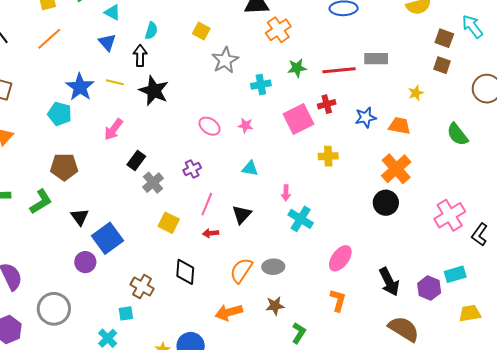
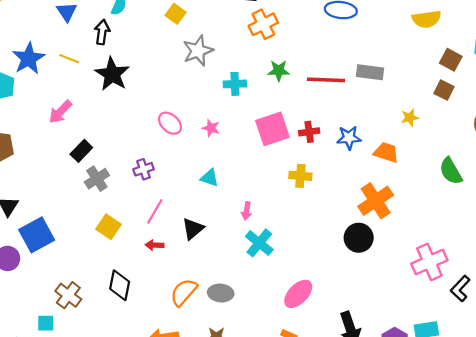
red cross: (327, 104) -> (309, 132), moved

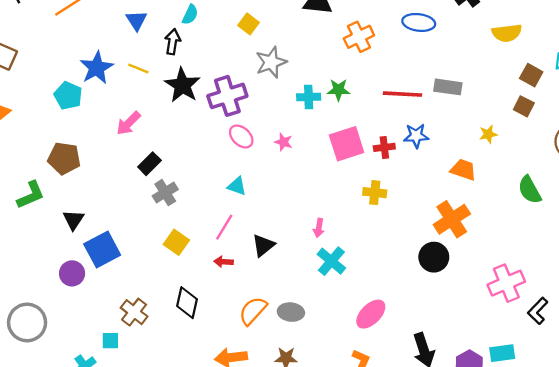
orange cross: (263, 24) -> (359, 37), moved
green star: (279, 71) -> (338, 90), moved
blue star: (349, 138) -> (416, 136), moved
purple cross: (144, 169) -> (227, 96), moved, size x1.8
cyan triangle: (210, 178) -> (237, 186), moved

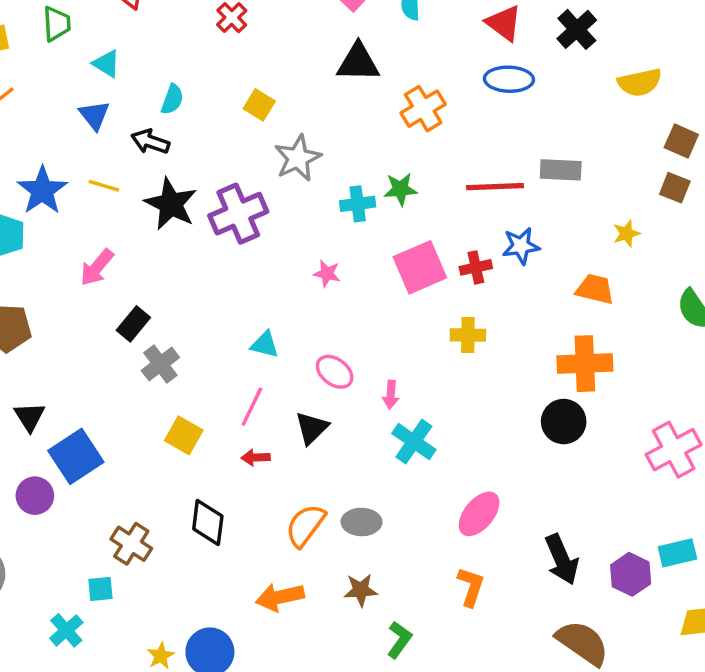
black arrow: (173, 42) -> (150, 142), turned -75
pink ellipse: (241, 136) -> (335, 372), moved
orange cross: (452, 219) -> (585, 364), turned 36

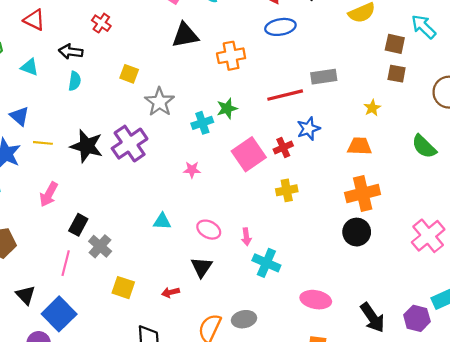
orange cross: (423, 109) -> (231, 56), turned 32
blue triangle: (94, 115) -> (19, 116), moved
black arrow: (150, 142) -> (71, 52), moved
pink line: (252, 407) -> (66, 263), moved
pink ellipse: (479, 514) -> (316, 300), turned 72

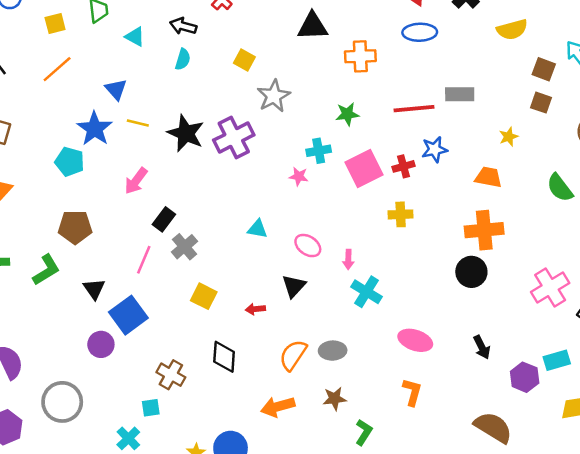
cyan cross: (202, 123) -> (319, 151), moved
black arrow: (372, 318) -> (482, 347), moved, size x0.7

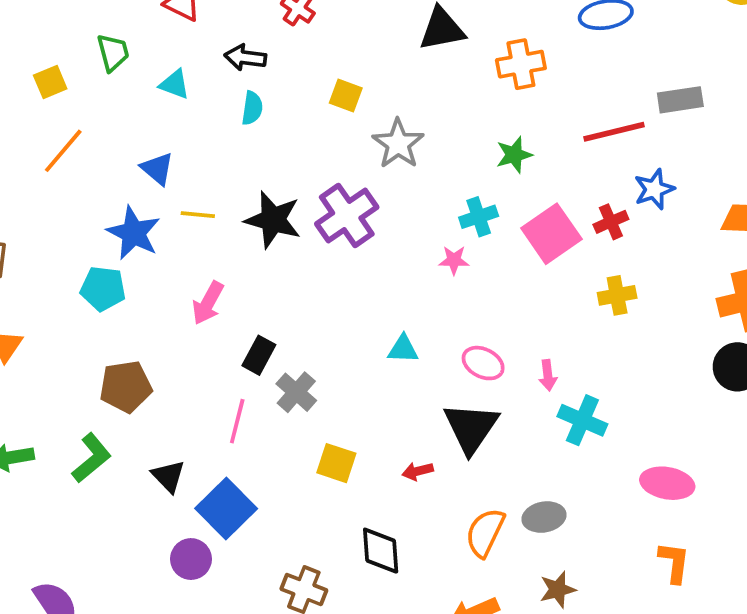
black triangle: (294, 286) -> (471, 428), size x1.5

